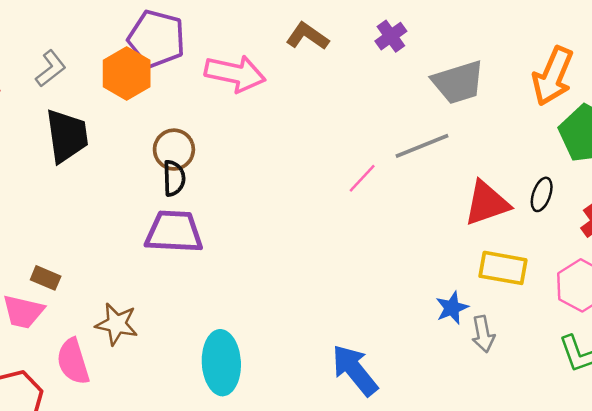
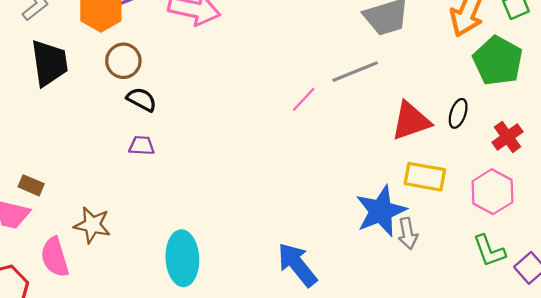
brown circle: (174, 150) -> (123, 61), moved
black semicircle: (174, 178) -> (142, 99), turned -60
purple trapezoid: (174, 232) -> (142, 146), size x0.5
blue star: (452, 308) -> (381, 211), size x1.8

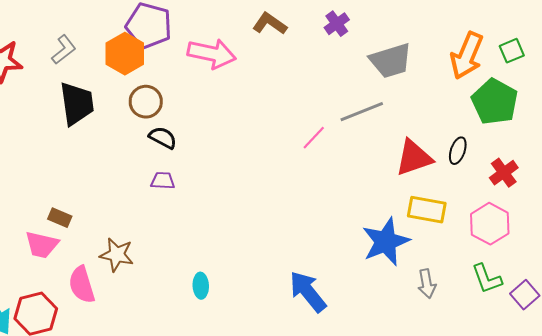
gray arrow: (408, 234) -> (427, 284), moved
cyan ellipse: (182, 258) -> (201, 286), size x0.5

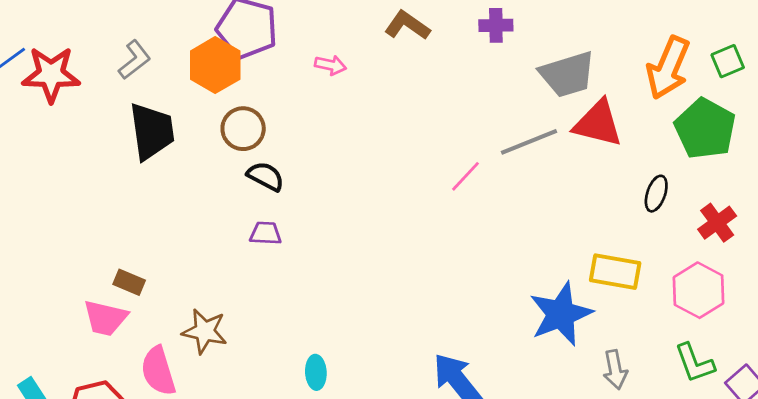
purple cross: (337, 24) -> (496, 25), turned 35
pink arrow: (212, 54) -> (330, 65), size x0.5
red triangle: (414, 158) -> (598, 123), moved, turned 33

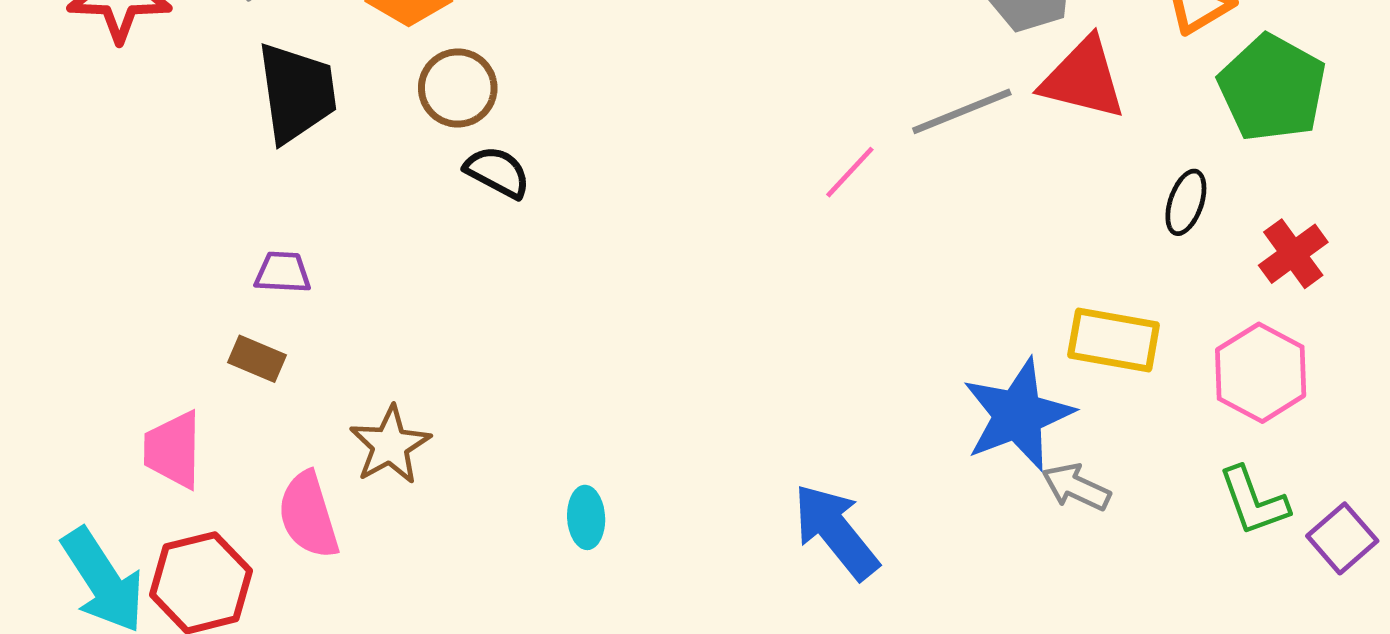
purple trapezoid: (266, 233) -> (283, 272), moved
pink trapezoid: (105, 318) -> (173, 450), moved, turned 78
brown star: (205, 331) -> (390, 445), turned 30
gray arrow: (615, 370) -> (1076, 487), moved, turned 126

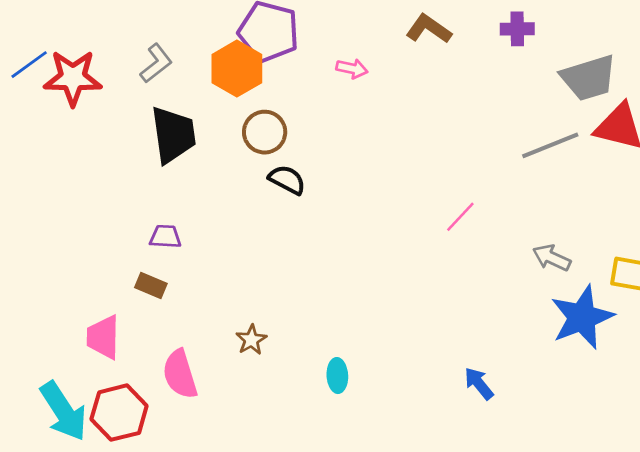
pink line: (850, 172) -> (460, 217), moved
brown star: (390, 445) -> (251, 340), moved, size x0.7
gray arrow: (1076, 487) -> (552, 258), moved
blue arrow: (836, 531) -> (479, 383), size x0.6

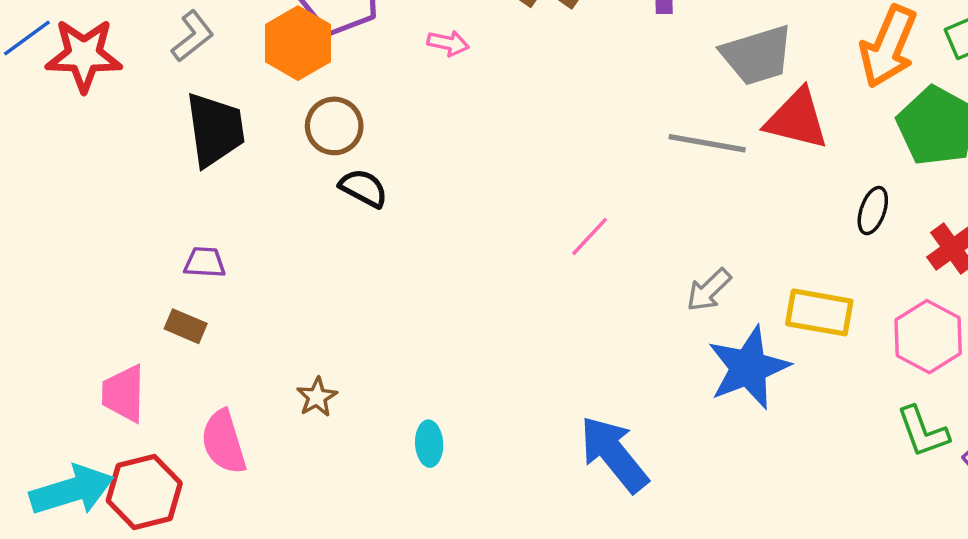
gray line: (550, 145) -> (707, 143), turned 32
gray arrow: (552, 258) -> (709, 290), turned -69
blue arrow: (479, 383) -> (614, 454), size x1.8
cyan arrow: (64, 411) -> (72, 490), turned -74

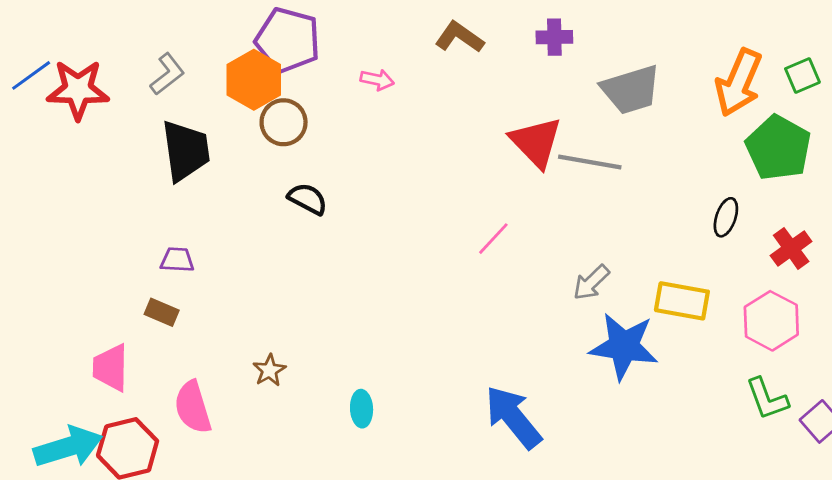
red triangle: (797, 119) -> (536, 142), moved, turned 32
brown circle: (334, 126) -> (284, 122), moved
blue star: (749, 368) -> (624, 346), turned 30

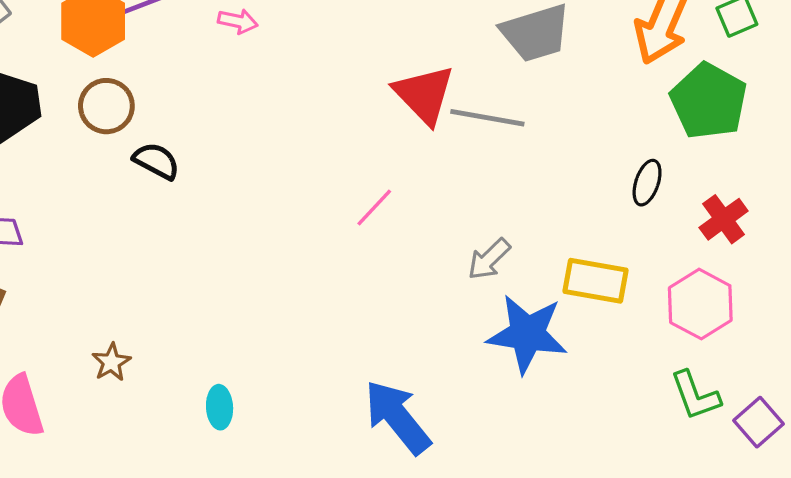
brown circle: (284, 122) -> (106, 106), moved

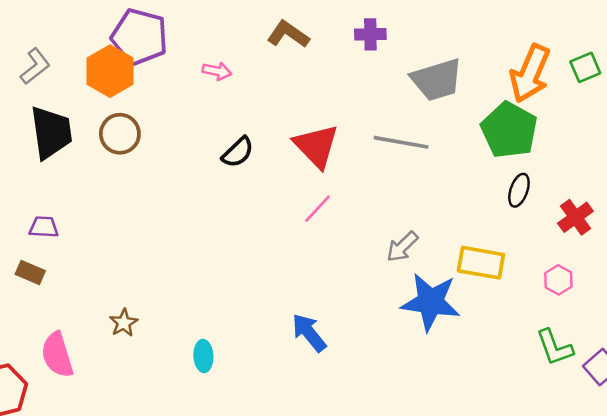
red triangle: (424, 94) -> (316, 146), moved
green pentagon: (709, 101) -> (509, 130), moved
black semicircle: (156, 161) -> (238, 152), moved, turned 108
pink hexagon: (700, 304) -> (558, 280), size x0.6
blue arrow: (398, 417) -> (309, 333), moved, size x0.7

